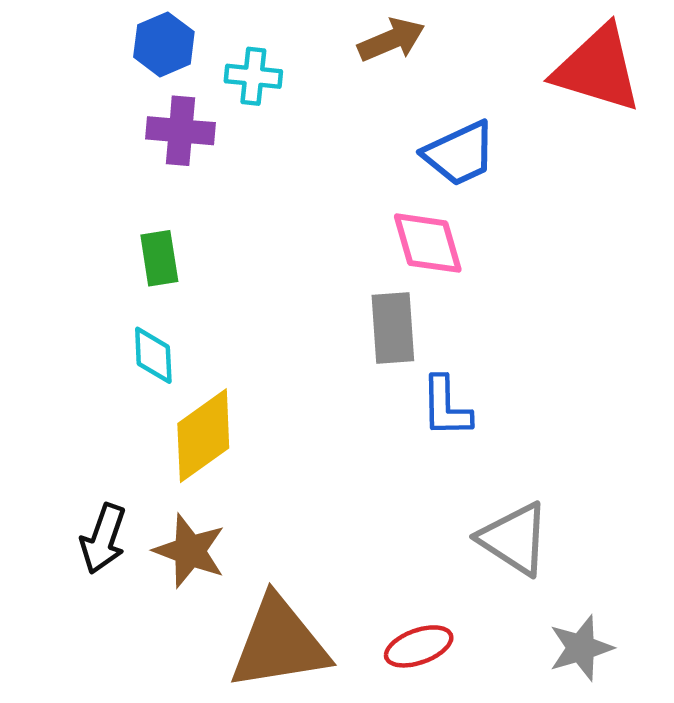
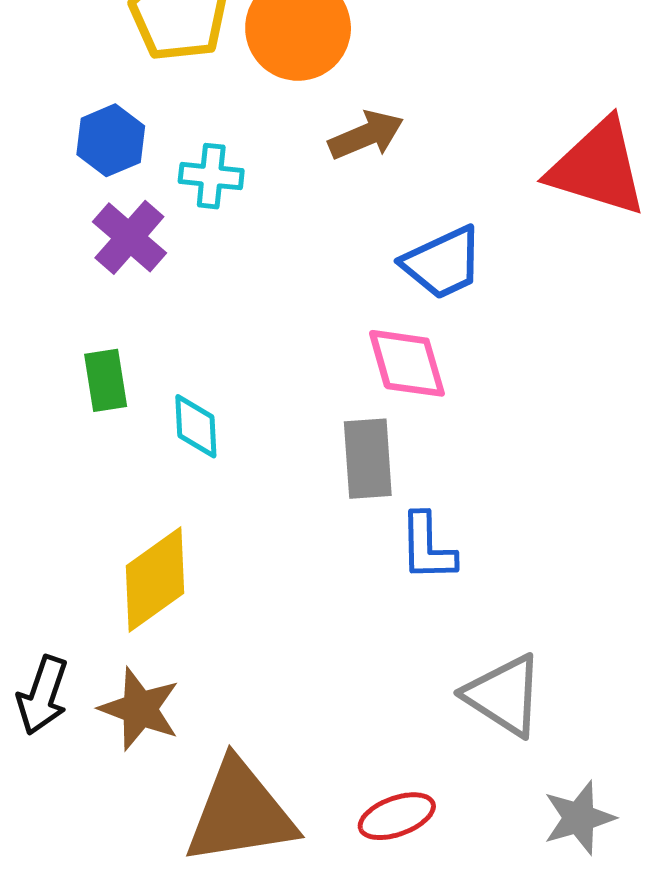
purple cross: (181, 131) -> (129, 237), turned 36
cyan diamond: (153, 355) -> (196, 426), moved

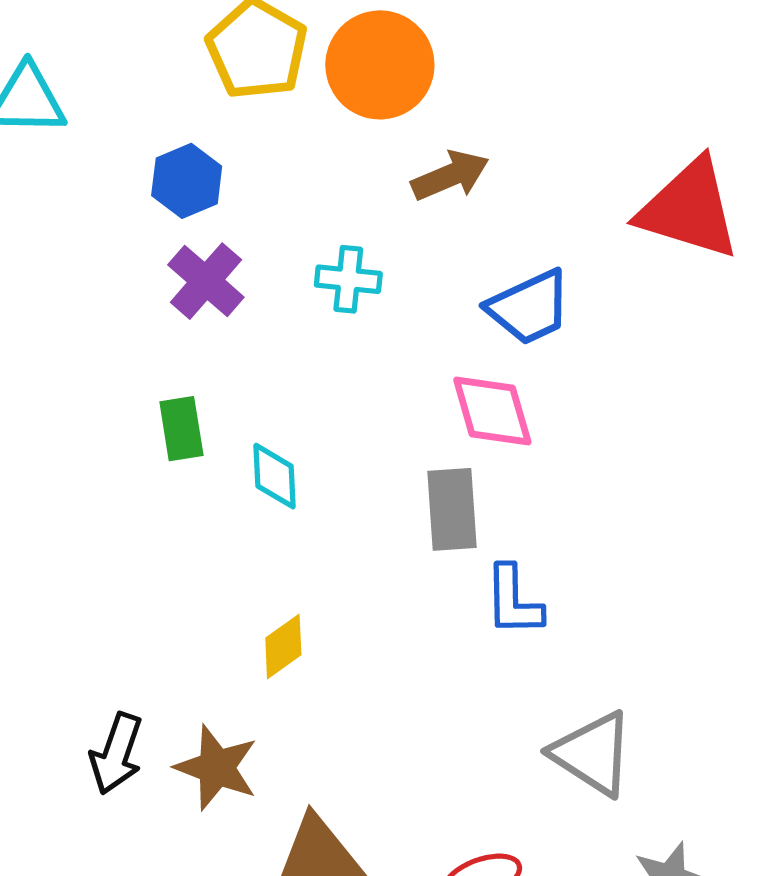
cyan cross: (211, 176) -> (348, 279), moved
yellow diamond: (155, 580) -> (283, 646), moved, size x0.6

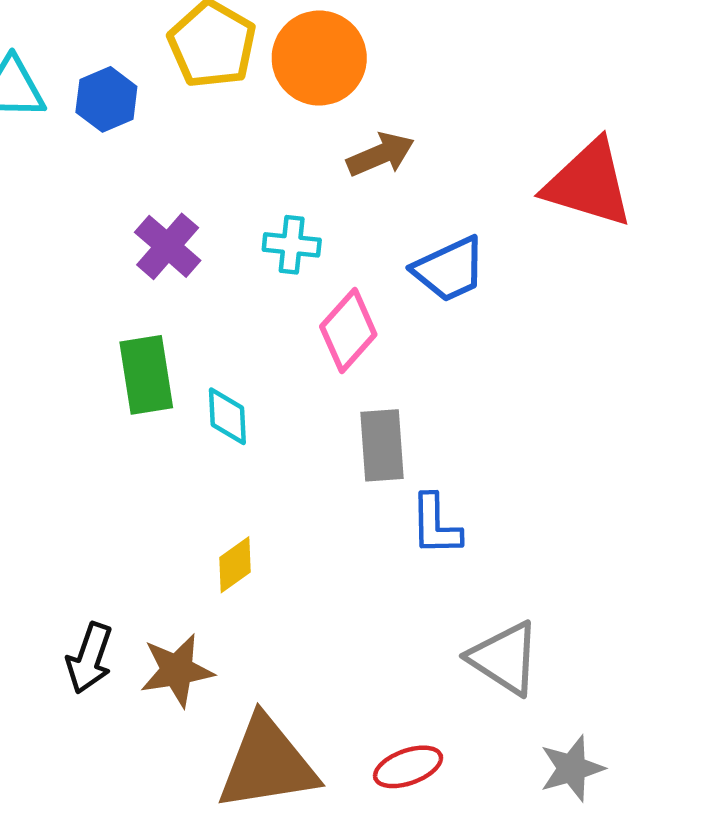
blue hexagon: (187, 181) -> (106, 99), moved
pink diamond: (492, 411) -> (348, 331), moved, turned 58
green rectangle: (181, 429) -> (146, 375), size x1.4
brown star: (217, 768) -> (177, 670), turned -30

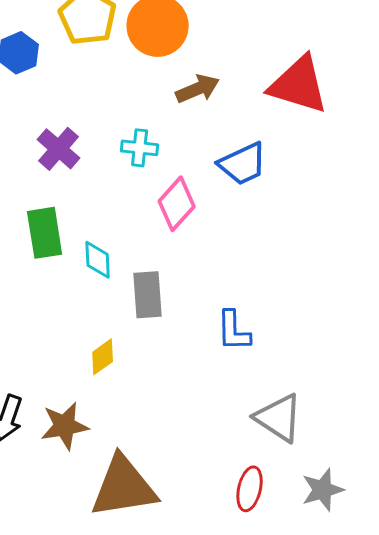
red triangle: (589, 184) -> (299, 85), moved
gray rectangle: (382, 445) -> (148, 295), moved
red ellipse: (408, 767) -> (250, 489), moved, turned -57

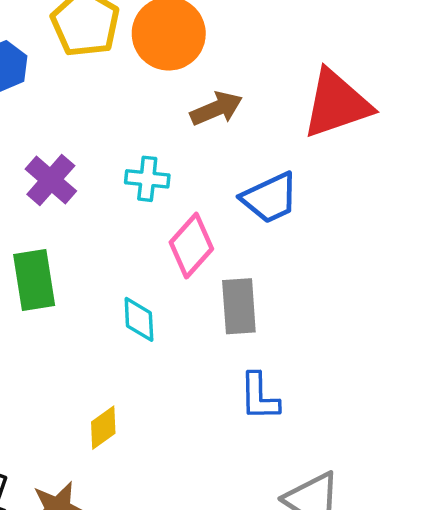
red triangle: (299, 85) -> (337, 104), turned -36
cyan diamond: (98, 260) -> (139, 319), moved
gray rectangle: (148, 295) -> (239, 306), moved

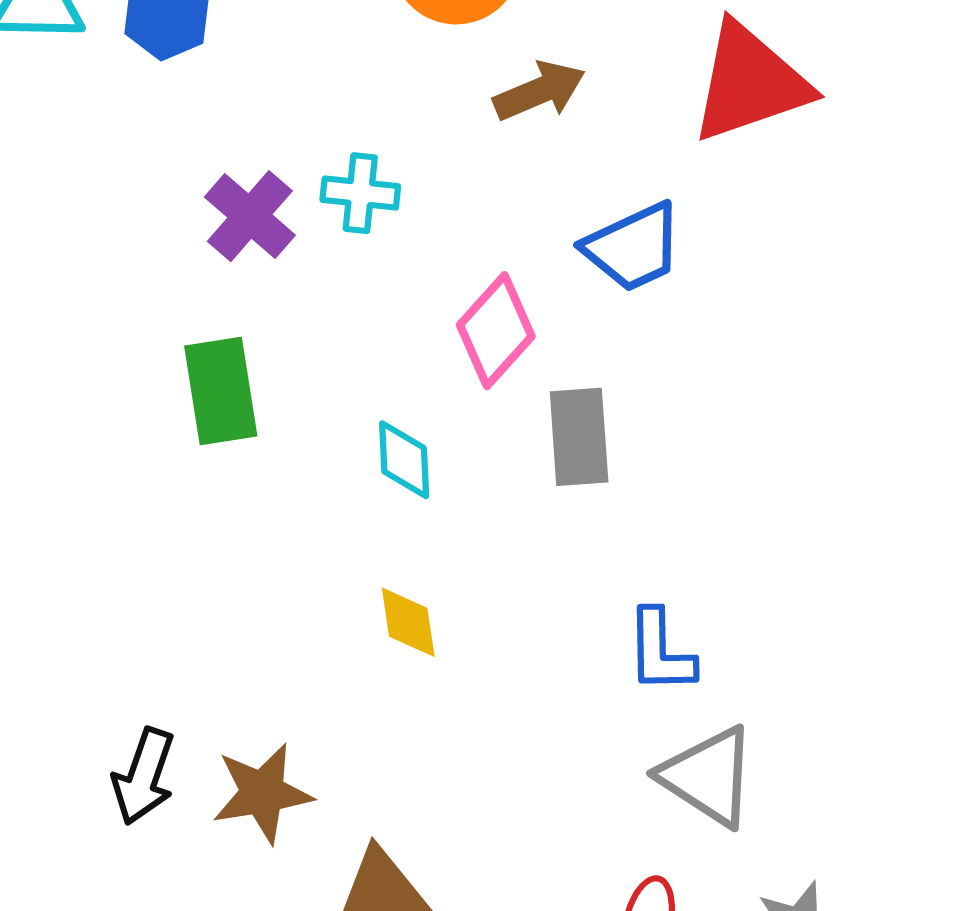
cyan cross: (147, 179) -> (360, 193), moved
blue L-shape: (259, 397) -> (660, 651), moved
yellow diamond: (103, 428) -> (408, 622), moved, turned -63

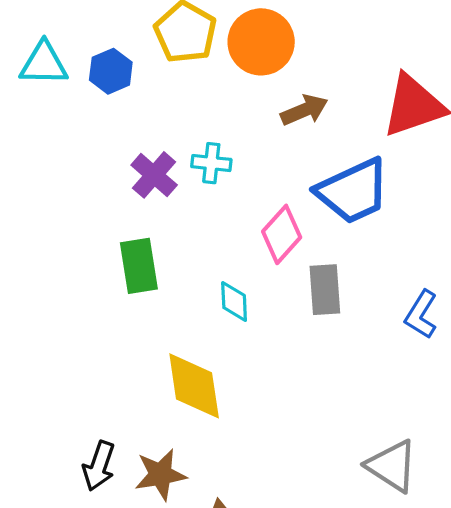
blue trapezoid: (633, 247) -> (353, 191), size x1.4
yellow diamond: (408, 622) -> (194, 386), moved, size x1.8
blue L-shape: (660, 651) -> (421, 314), moved, turned 33

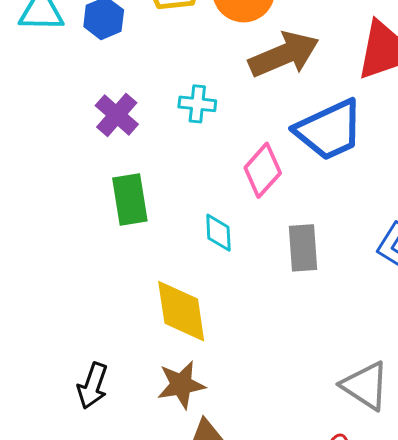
brown arrow: (304, 110) -> (284, 55), size x1.6
purple cross: (154, 175) -> (117, 115), moved
gray rectangle: (325, 290) -> (303, 248), moved
brown star: (161, 475) -> (181, 385), moved

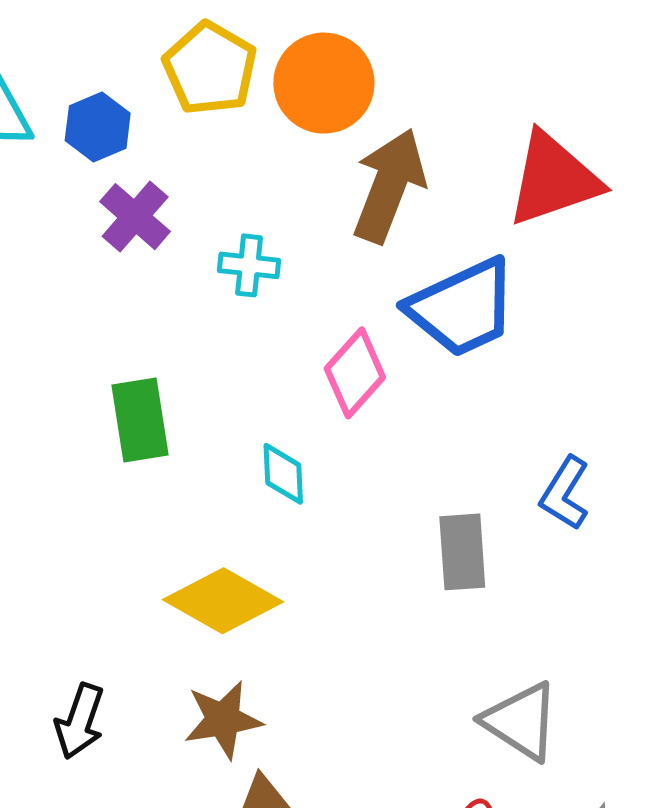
brown arrow: (284, 55) -> (389, 186), turned -46
purple cross: (117, 115) -> (135, 217), moved
gray rectangle: (303, 248) -> (462, 552), moved
yellow diamond: (181, 311) -> (223, 601), turned -52

